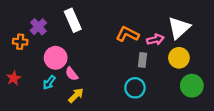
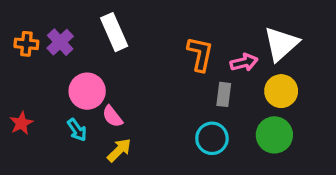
orange L-shape: (127, 34) -> (200, 54), turned 75
orange cross: (20, 42) -> (26, 44), moved
cyan arrow: (49, 82) -> (77, 130), turned -72
green circle: (192, 86) -> (274, 135), moved

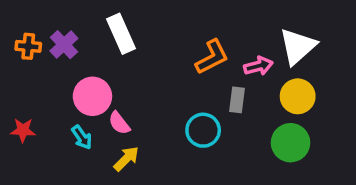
orange L-shape: (200, 54) -> (212, 57), turned 51
red star: (21, 123) -> (23, 130), turned 30
cyan circle: (212, 138) -> (203, 130), moved

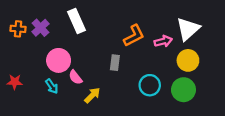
gray rectangle: (237, 100) -> (115, 63), moved
cyan circle: (203, 130) -> (150, 85), moved
yellow arrow: (126, 159) -> (92, 95), moved

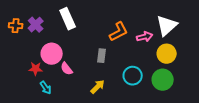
red star: (15, 82) -> (36, 69), moved
cyan arrow: (52, 86) -> (46, 88), moved
yellow arrow: (92, 95) -> (98, 87), moved

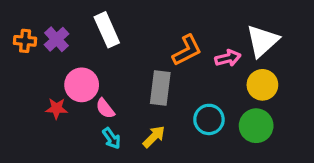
gray rectangle: (102, 56) -> (160, 88), size x1.5
cyan arrow: (46, 88) -> (112, 138), moved

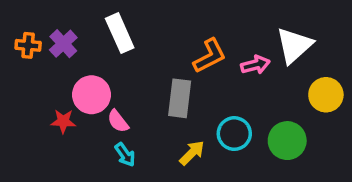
yellow circle: (262, 85) -> (326, 95), moved
yellow arrow: (154, 137) -> (192, 153), moved

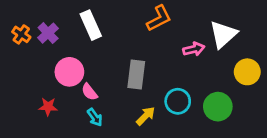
orange cross: (28, 45) -> (21, 34), turned 30
orange L-shape: (210, 56) -> (159, 18), moved
red star: (63, 121) -> (48, 107), moved

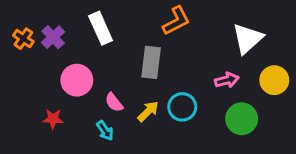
pink arrow: (194, 49) -> (227, 80), moved
gray rectangle: (136, 75) -> (151, 62), moved
pink semicircle: (89, 92) -> (114, 102), moved
cyan circle: (178, 101) -> (182, 107), moved
yellow arrow: (146, 116) -> (148, 111), moved

